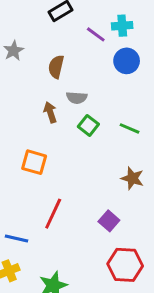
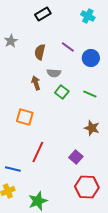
cyan cross: (122, 26) -> (88, 16), moved, turned 32
purple line: (96, 34) -> (68, 47), moved
blue circle: (127, 61) -> (91, 58), moved

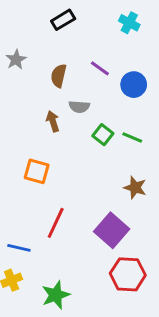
green square: (62, 92) -> (103, 135), moved
purple square: (76, 157) -> (112, 230), size x1.6

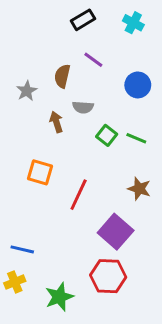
black rectangle: (63, 20) -> (83, 20), moved
gray star: (16, 60) -> (27, 91), moved
purple line: (100, 68) -> (93, 60), moved
red line: (56, 223) -> (79, 195), moved
red hexagon: (128, 274) -> (108, 276), moved

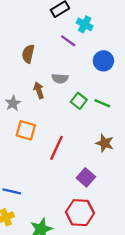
cyan cross: (133, 23) -> (85, 24), moved
brown semicircle: (62, 76) -> (28, 54), moved
gray star: (27, 91) -> (13, 103), moved
purple square: (116, 232) -> (86, 177), size x0.7

